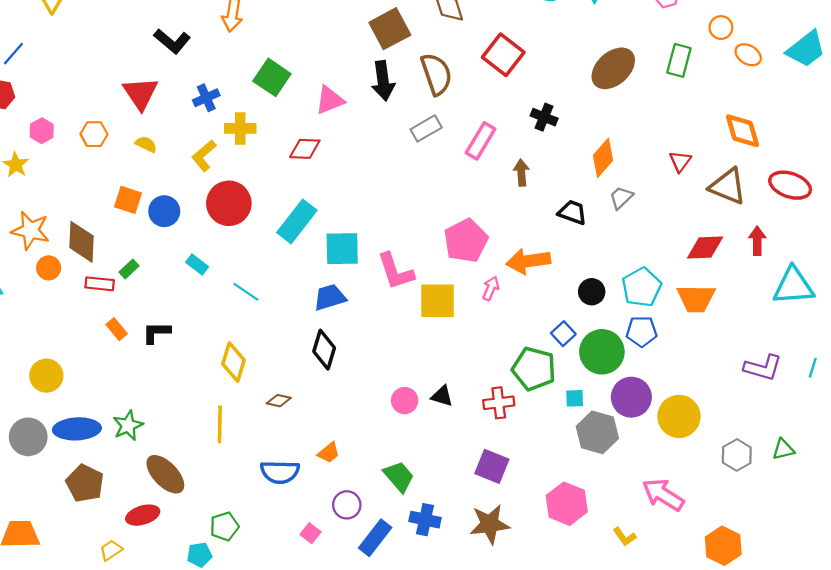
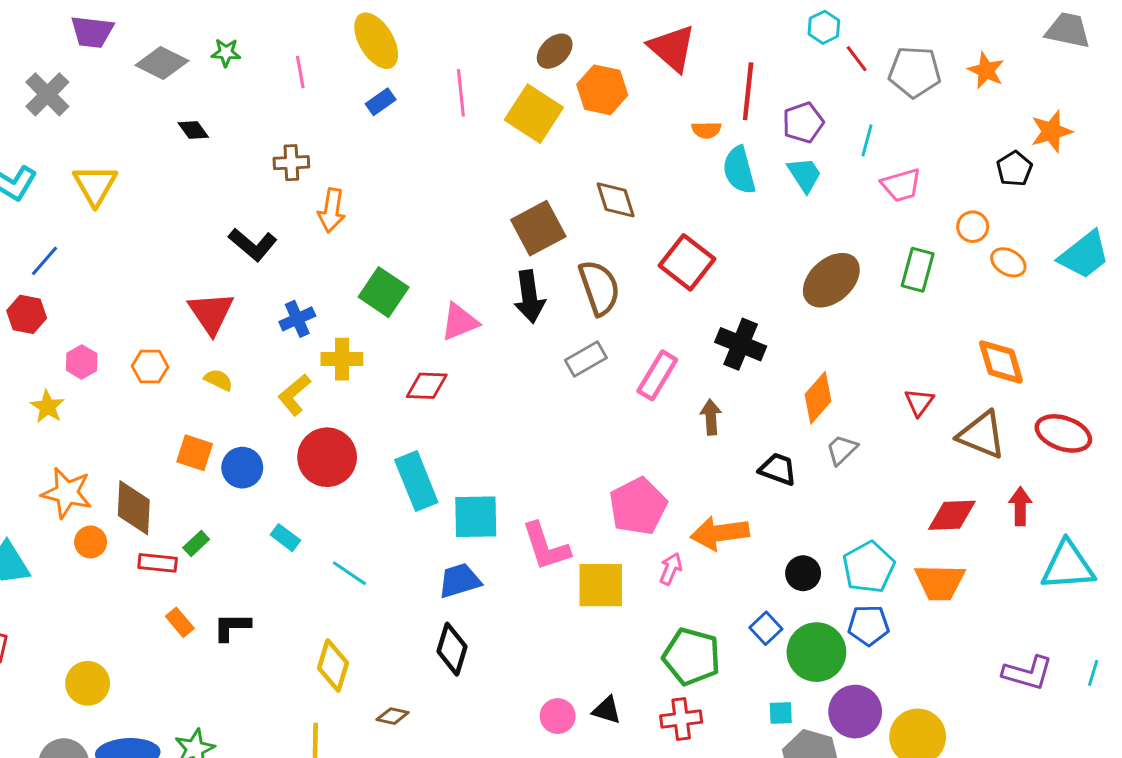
black cross: (544, 117) -> (741, 344), size x1.4
cyan rectangle: (297, 221) -> (416, 481), turned -60
green pentagon: (534, 369) -> (692, 657), moved

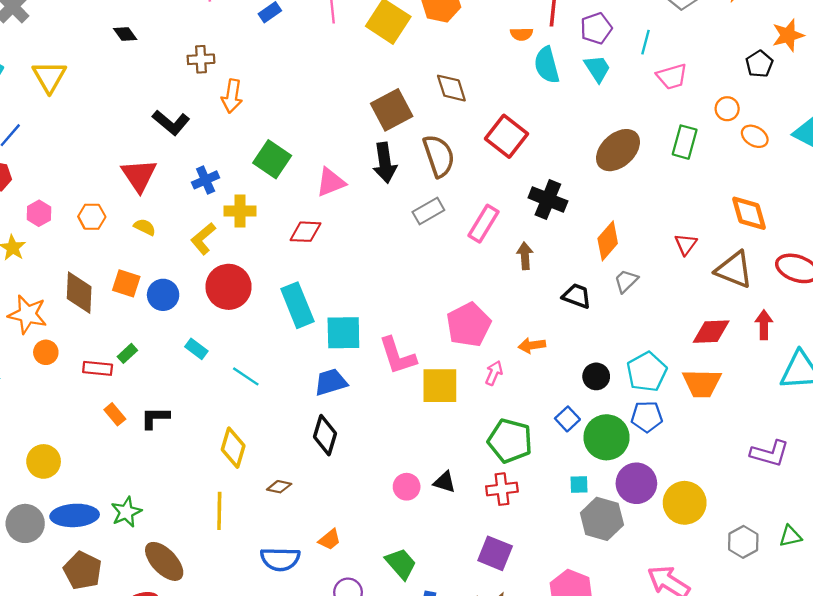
brown diamond: (134, 508) -> (79, 293), moved
orange arrow: (720, 533) -> (532, 345), size x0.6

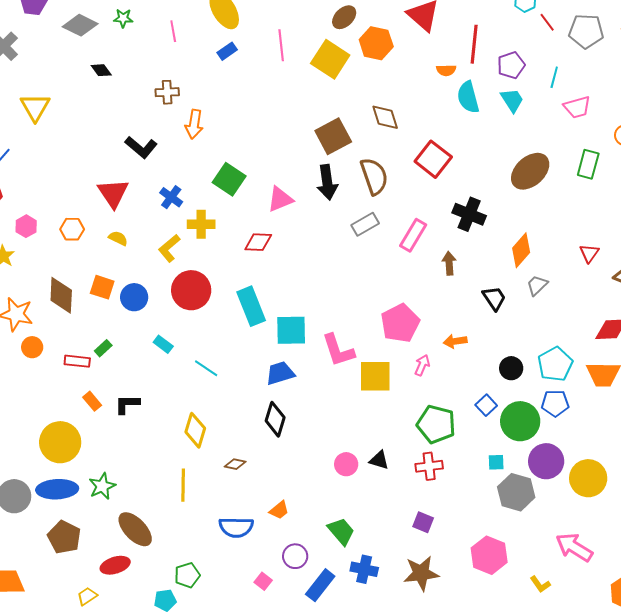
blue cross: (206, 180) -> (171, 197), turned -30
black trapezoid: (577, 296) -> (494, 298), turned 36
yellow circle: (44, 461) -> (60, 442), moved, size x1.4
purple square: (495, 553) -> (423, 522), size x0.7

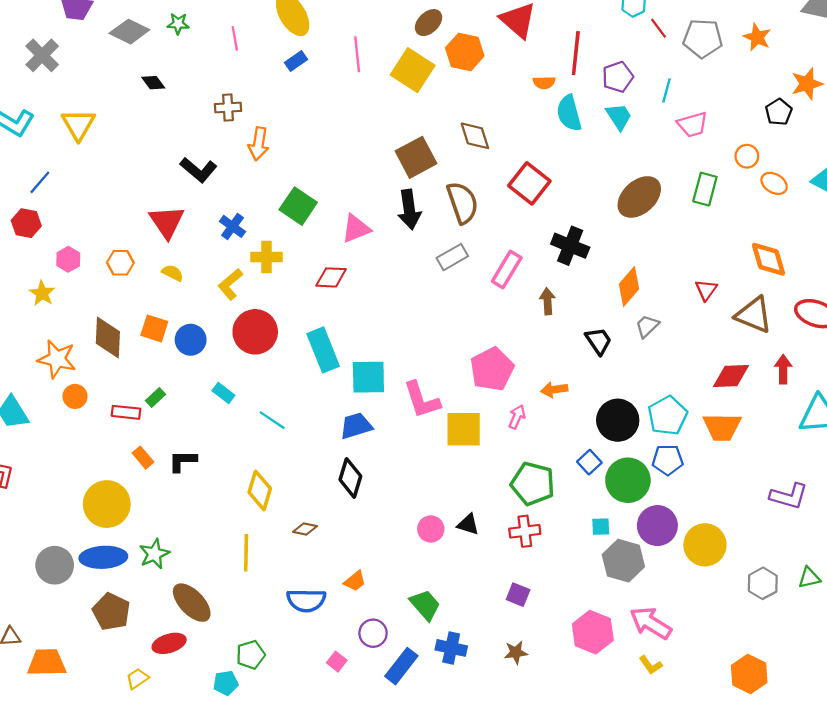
black circle: (511, 368) -> (618, 420), size x1.6
pink arrow: (574, 547) -> (651, 623), moved
brown star: (421, 573) -> (516, 652), size x0.6

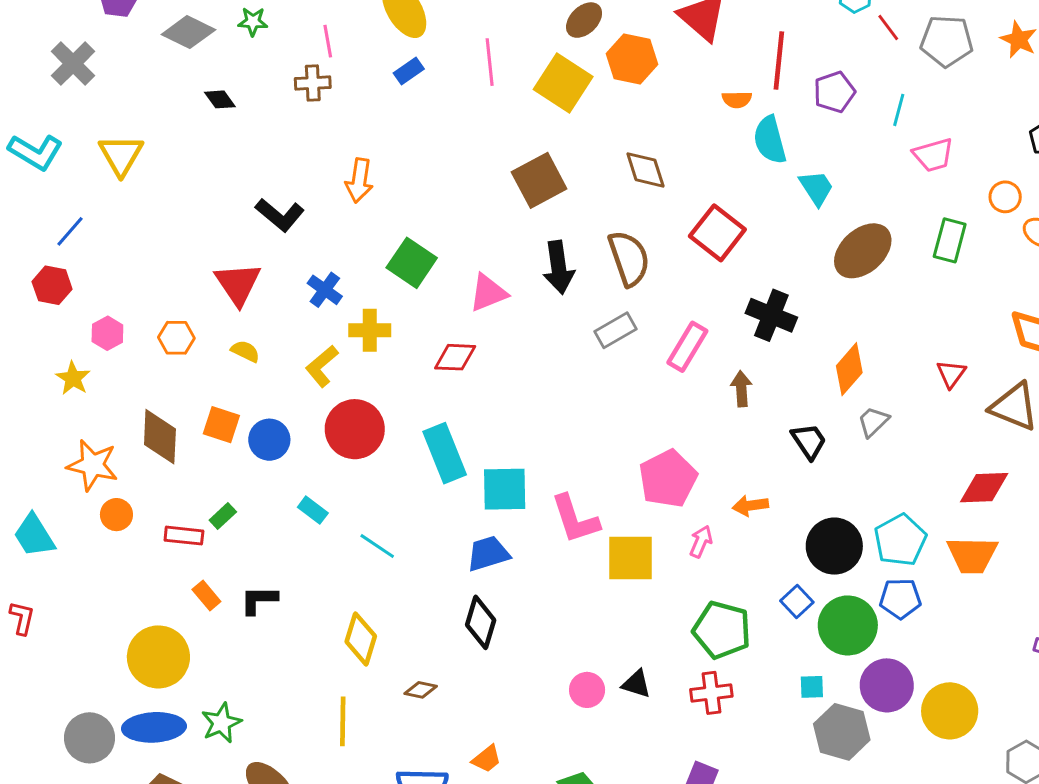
brown cross: (228, 107) -> (313, 83), moved
cyan trapezoid: (619, 117) -> (816, 188), moved
brown square: (416, 157) -> (539, 180), moved

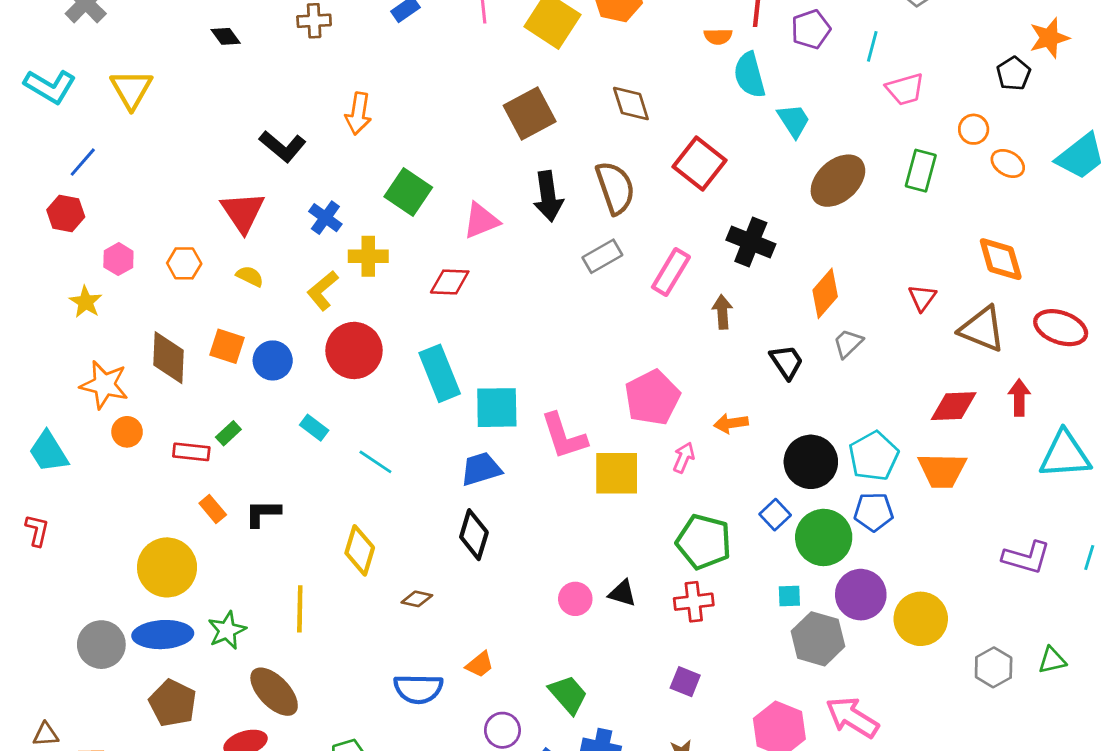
yellow line: (343, 721) -> (300, 609), moved

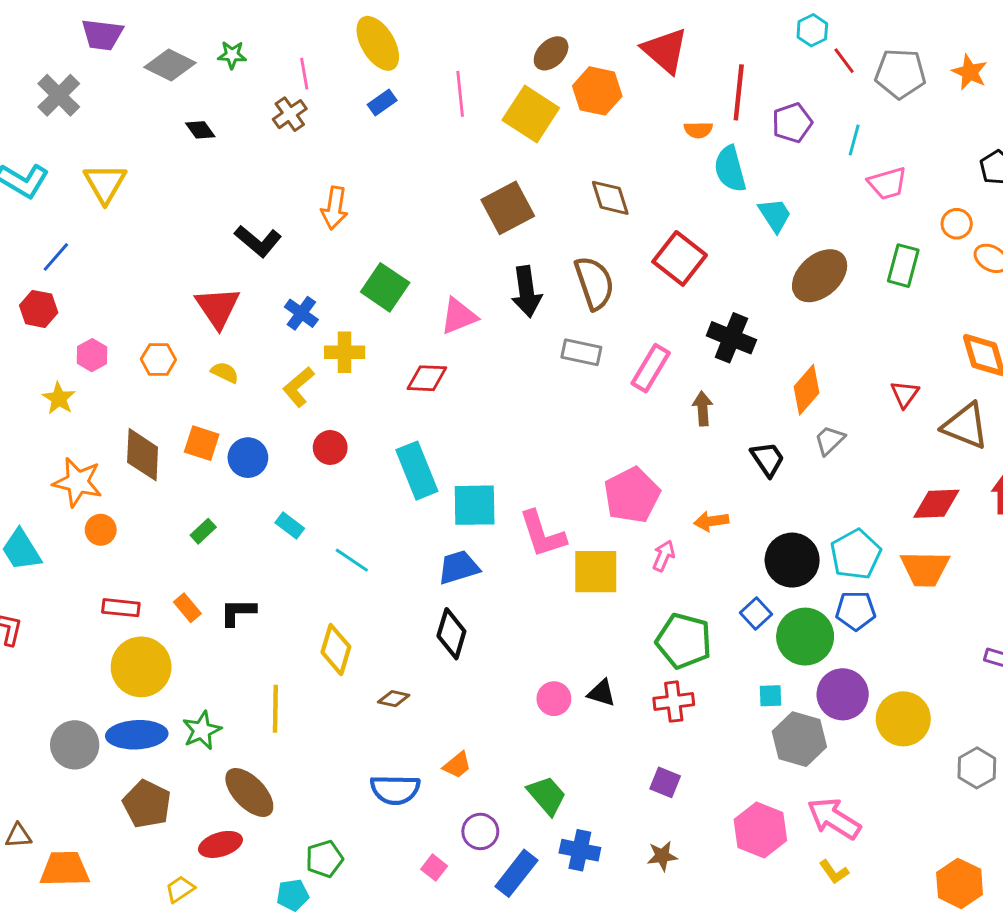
brown cross: (314, 21) -> (290, 114), turned -32
gray rectangle: (602, 256) -> (581, 352), turned 42
red circle: (354, 350) -> (330, 447), size x0.6
red rectangle: (191, 452) -> (121, 608), moved

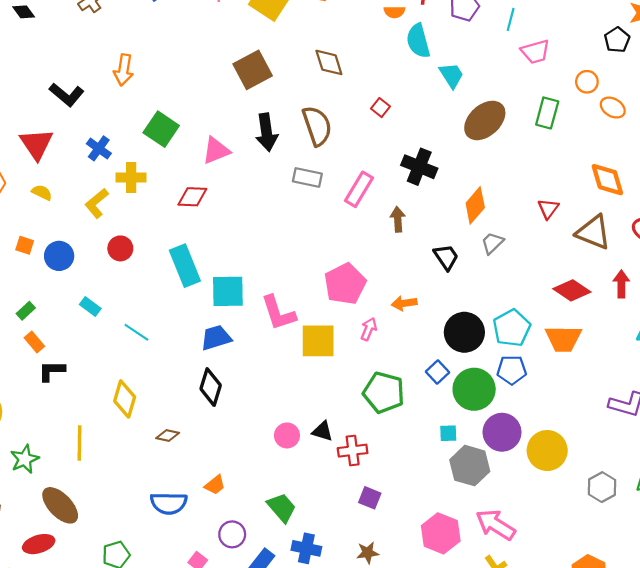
red square: (680, 258) -> (381, 108), size x0.5
orange square: (202, 443) -> (25, 245), size x0.7
red diamond: (936, 504) -> (572, 290), turned 36
orange rectangle: (187, 608) -> (34, 342), moved
red cross: (674, 702) -> (353, 451), moved

